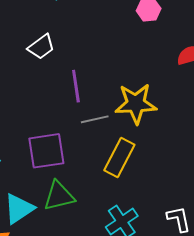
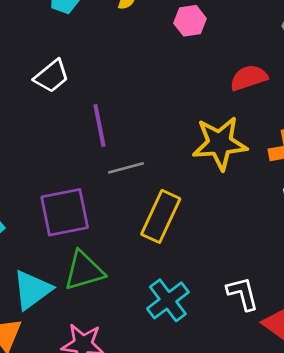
yellow star: (136, 104) -> (220, 143), moved

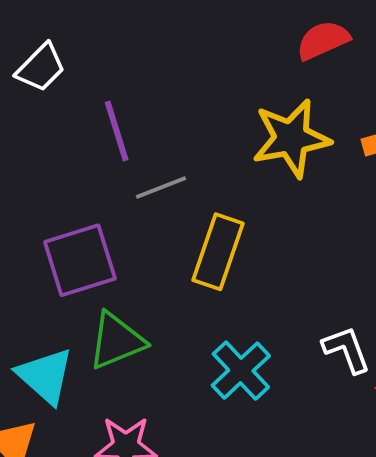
cyan triangle: (32, 290) -> (45, 376), turned -36

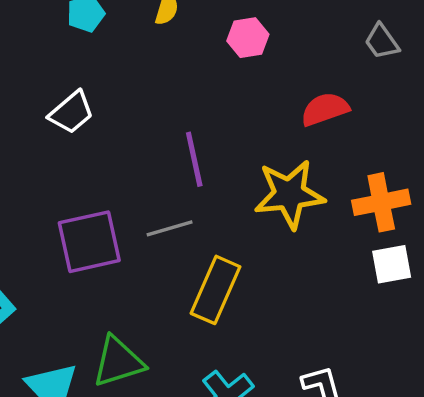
purple line: (117, 131) -> (194, 159), moved
purple square: (80, 260) -> (89, 242), moved

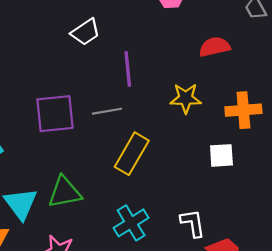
white trapezoid: (71, 112) -> (85, 32), moved
yellow star: (289, 194) -> (186, 98), size x0.7
white square: (392, 264) -> (221, 155), moved

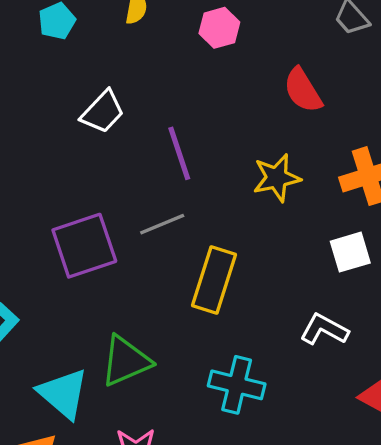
red semicircle: (215, 47) -> (303, 90), turned -96
cyan cross: (131, 223) -> (237, 385), turned -32
white L-shape: (193, 223) -> (324, 329), moved, turned -40

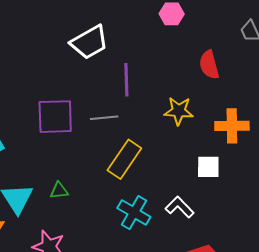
white trapezoid: (103, 112) -> (89, 42), size x1.4
green triangle: (126, 361) -> (59, 191), size x0.6
cyan cross: (237, 385) -> (134, 213), moved

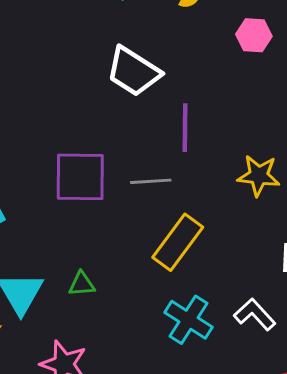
white trapezoid: (89, 42) -> (134, 72), turned 60

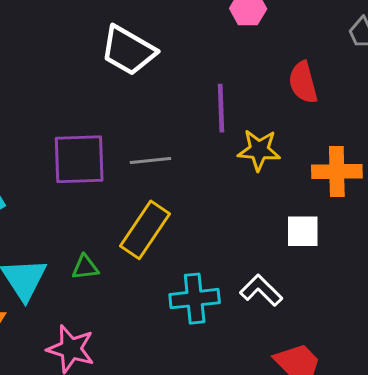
purple line: (185, 128) -> (221, 108), moved
yellow rectangle: (178, 242) -> (145, 230), moved
cyan cross: (188, 320) -> (195, 299), turned -36

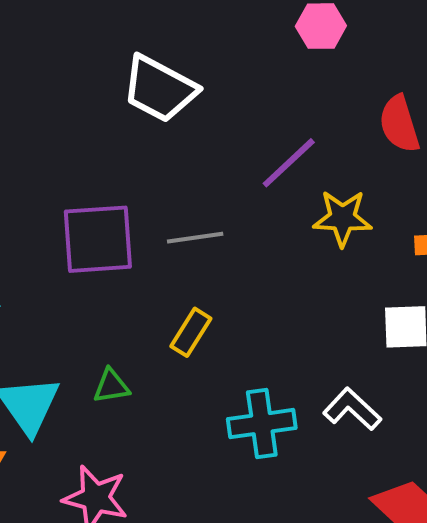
purple line: (221, 108) -> (289, 163), turned 51
yellow rectangle: (145, 230) -> (191, 332), size x0.6

